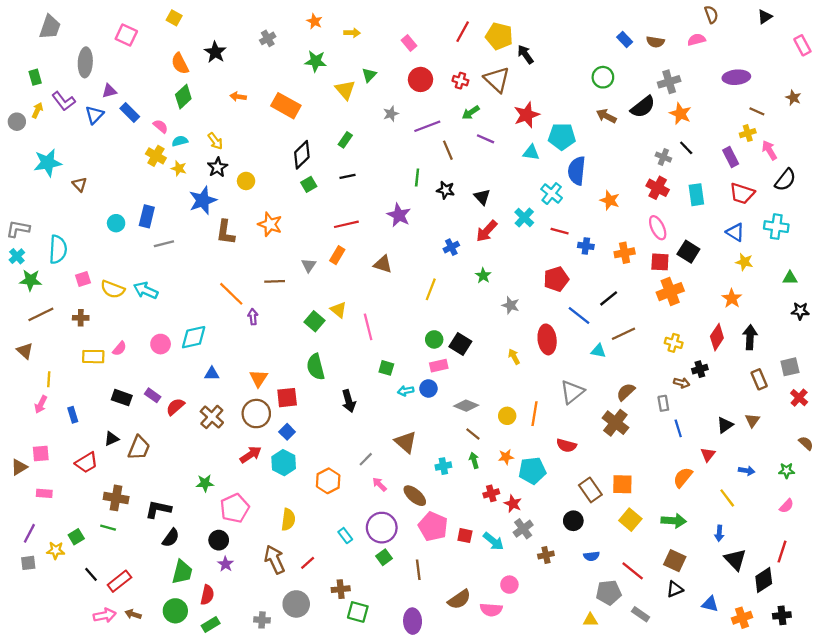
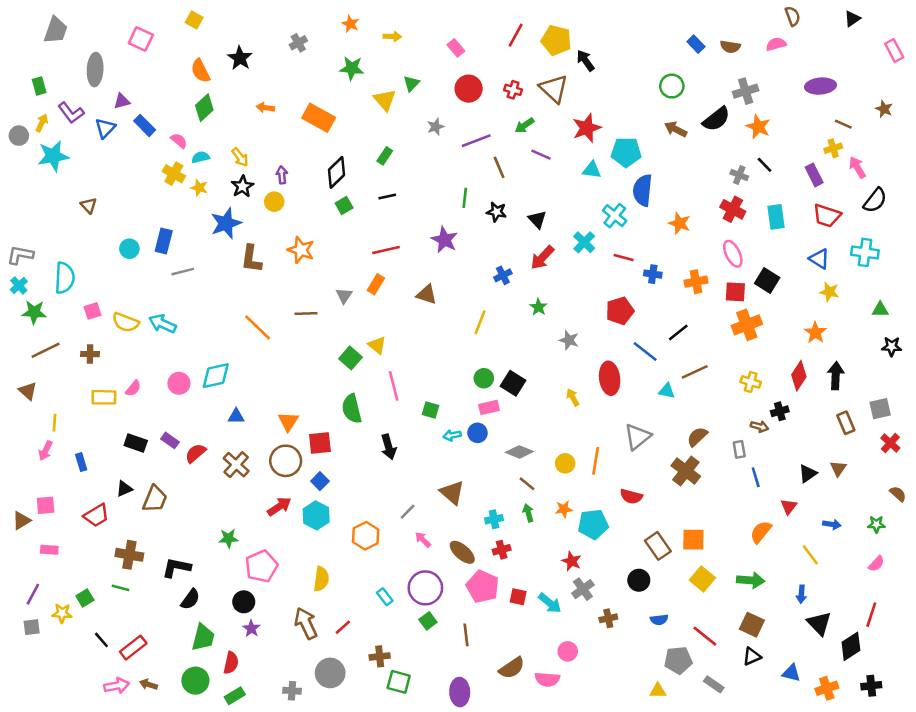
cyan star: (48, 163) -> (53, 156), moved
purple arrow: (253, 317) -> (282, 175), moved
pink line: (368, 327) -> (394, 386), moved
red cross: (491, 493) -> (502, 550), moved

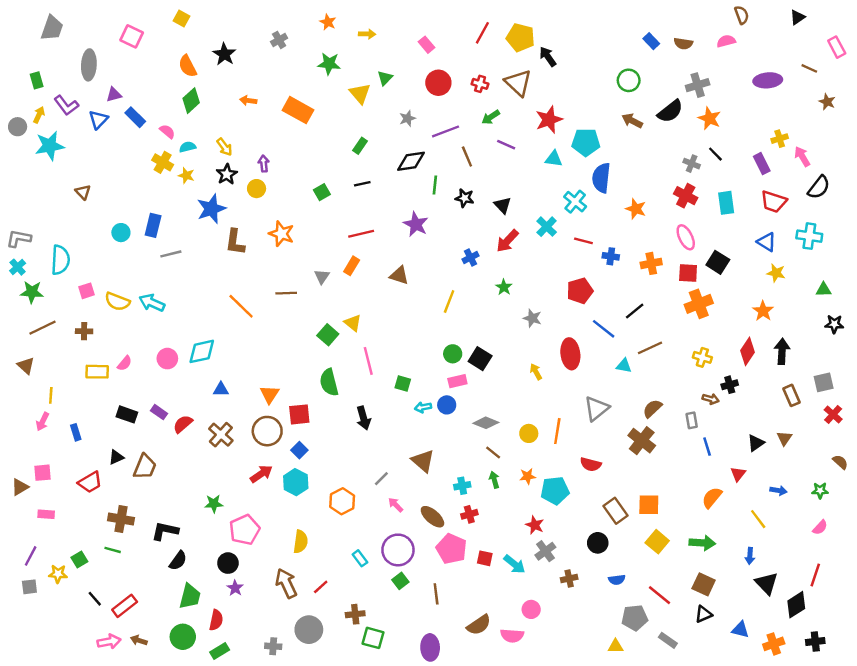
brown line: (843, 124) -> (809, 68), moved
black diamond: (336, 172) -> (411, 161), moved, turned 36

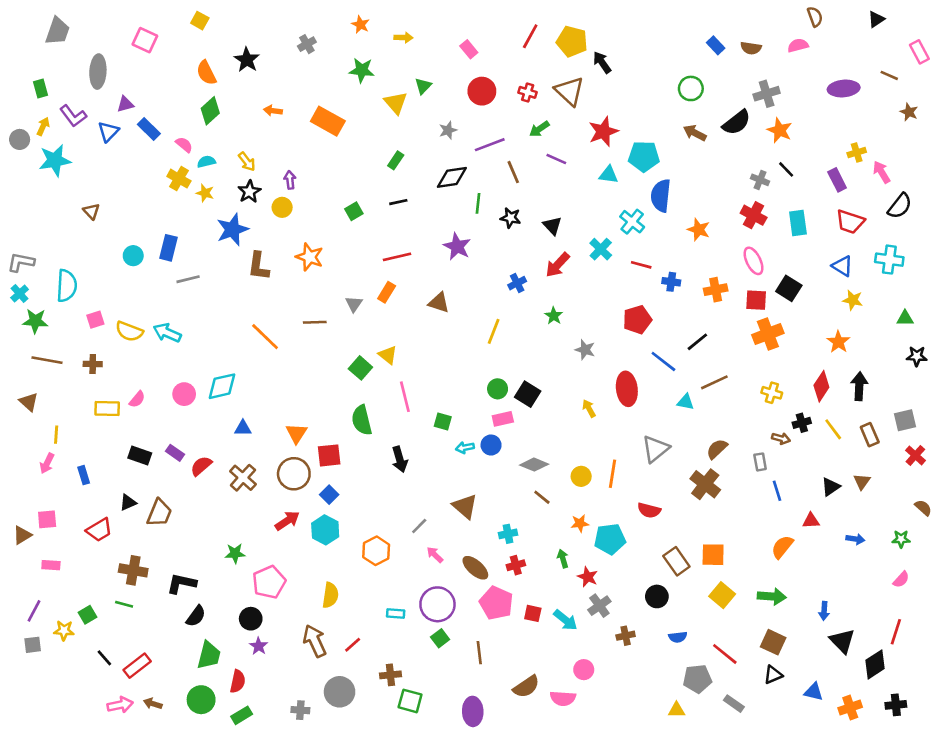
brown line: (42, 328) -> (47, 360), turned 36
red triangle: (738, 474) -> (811, 521), turned 49
green arrow: (494, 480) -> (563, 559), moved
yellow line: (758, 519) -> (833, 429), moved
cyan rectangle: (360, 558) -> (396, 613), turned -49

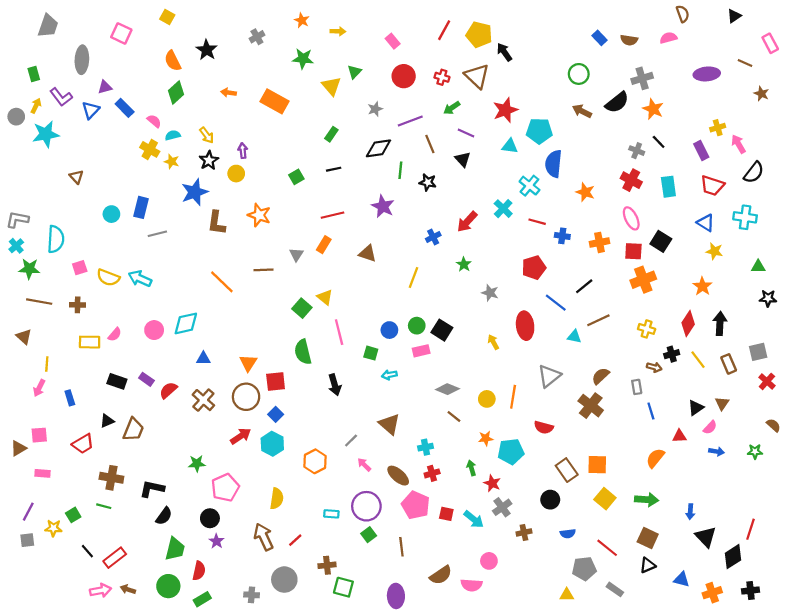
black triangle: (552, 226) -> (463, 159), moved
blue circle: (491, 445) -> (389, 330), moved
pink semicircle: (901, 580) -> (710, 427), moved

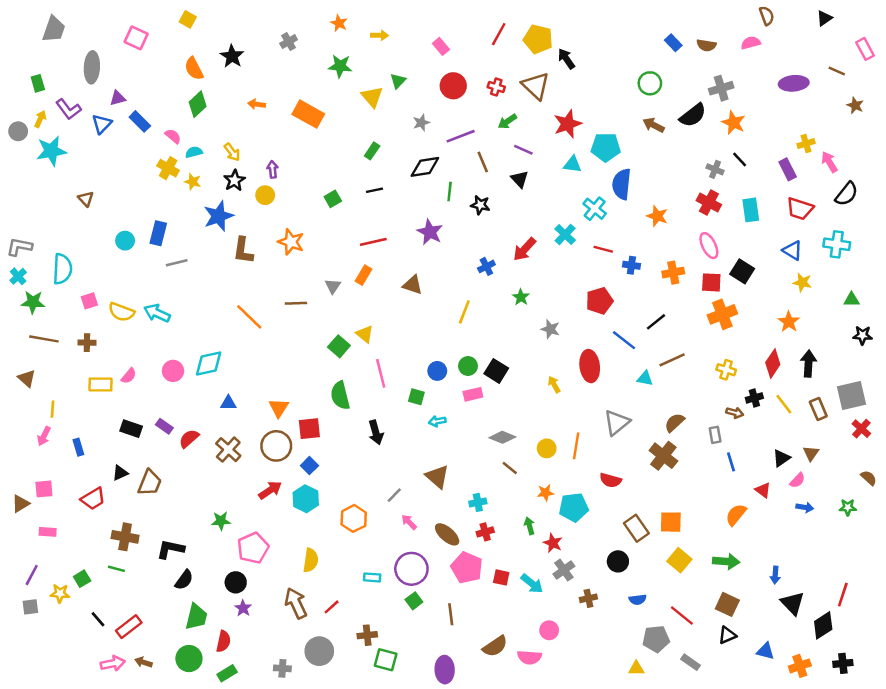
gray square: (758, 352) -> (851, 396), size x1.4
red triangle: (679, 436) -> (763, 490), turned 40

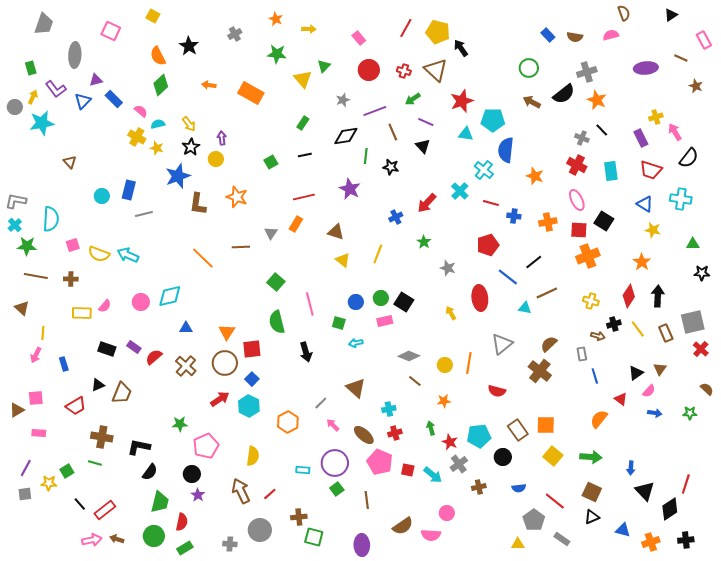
yellow triangle: (365, 334) -> (343, 260), moved
cyan pentagon: (574, 507) -> (479, 436), moved
gray pentagon: (656, 639) -> (534, 520), turned -30

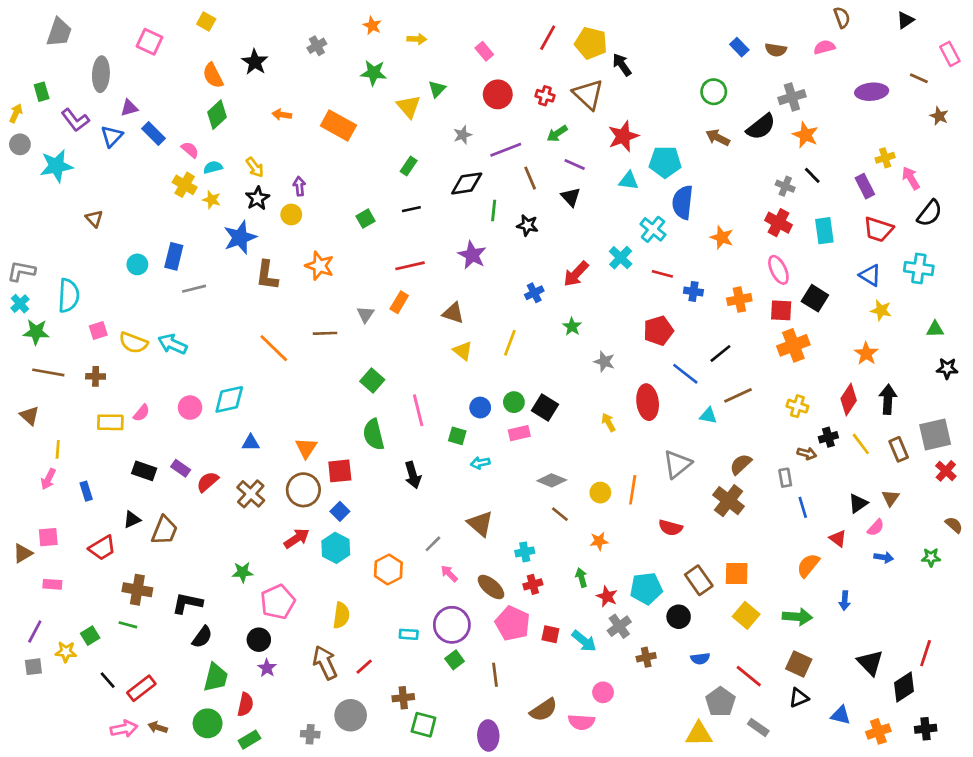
yellow arrow: (33, 97) -> (16, 113), moved
blue arrow: (631, 468) -> (845, 601), moved
yellow triangle: (518, 544) -> (699, 734), size x1.5

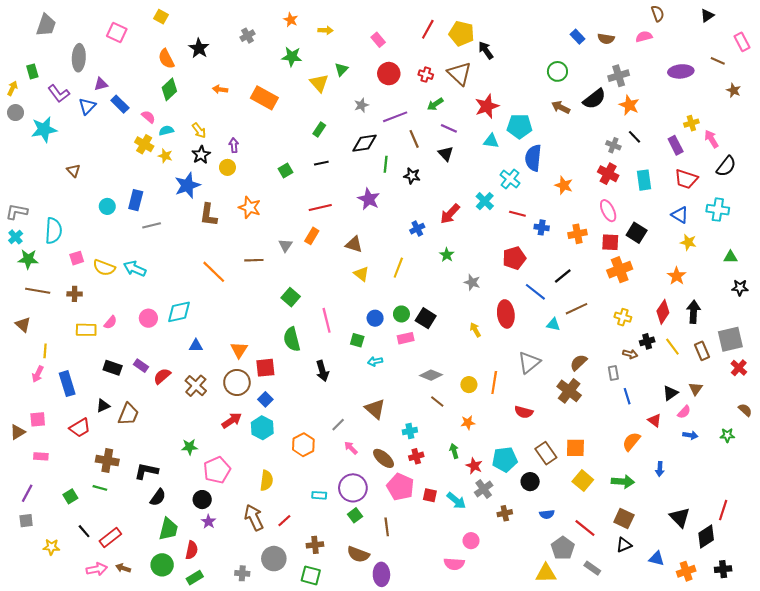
blue rectangle: (86, 491) -> (67, 384), size x1.6
yellow star: (66, 652) -> (51, 547), moved
brown semicircle: (544, 710) -> (358, 554), moved, turned 55
green square: (424, 725) -> (311, 575), moved

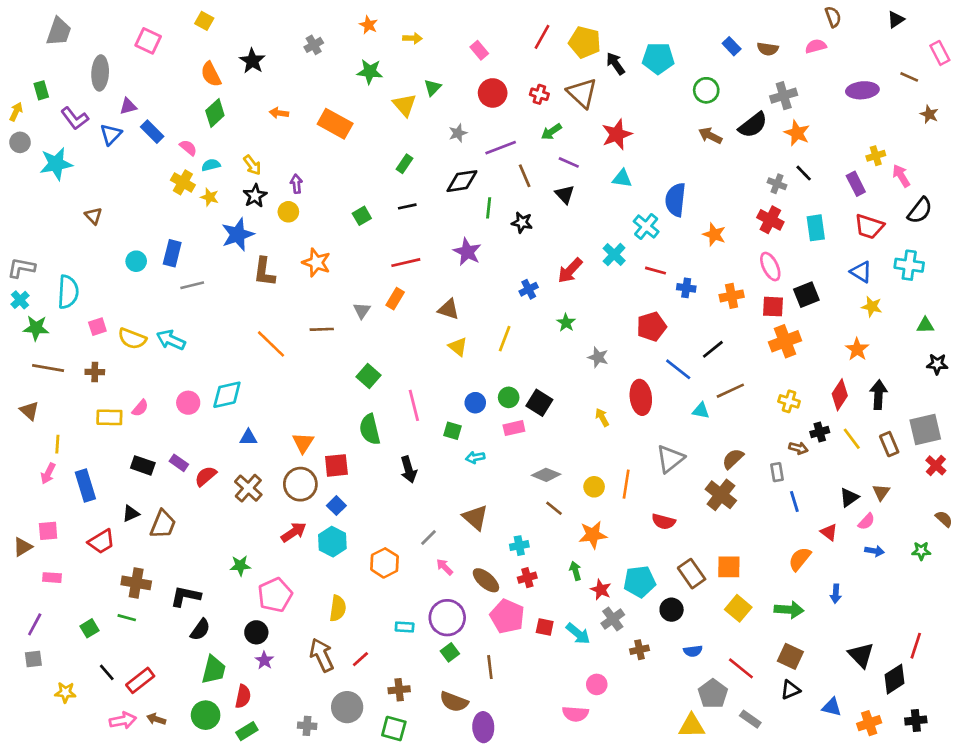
cyan pentagon: (520, 126) -> (658, 58), moved
black square: (637, 233) -> (806, 295), turned 36
orange star: (468, 423) -> (593, 535), size x1.5

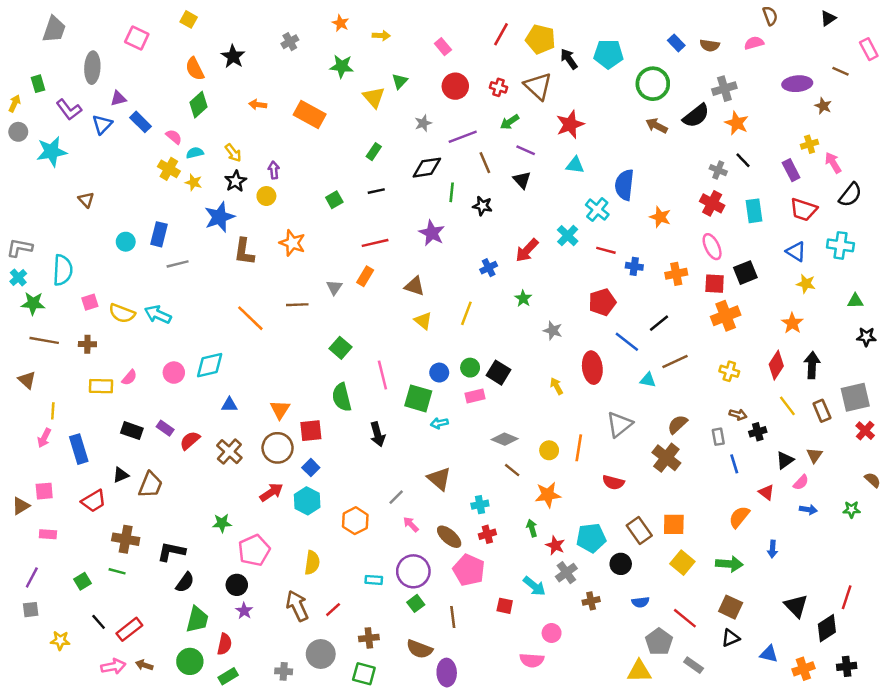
green circle: (706, 90) -> (653, 84), size x1.4
brown star: (929, 114) -> (823, 106), moved
green square: (453, 431) -> (418, 398), size x1.6
black cross: (820, 432) -> (758, 432), moved
red square: (545, 627) -> (505, 606), moved

